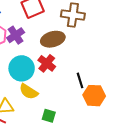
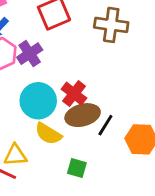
brown ellipse: (53, 39) -> (83, 115), moved
black line: (80, 80) -> (105, 125), moved, turned 49

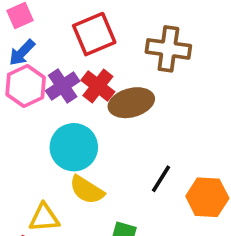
red cross: (74, 94) -> (98, 86), moved
brown ellipse: (83, 115) -> (131, 103), moved

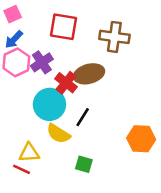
red square: (94, 34) -> (63, 27), turned 32
red cross: (98, 86) -> (66, 83), moved
black line: (161, 179) -> (83, 117), moved

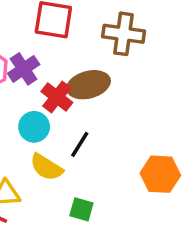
cyan circle: (49, 104) -> (34, 127), size x0.7

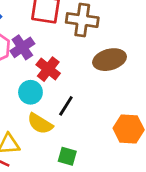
brown cross: (124, 34) -> (82, 20), moved
brown ellipse: (88, 85) -> (110, 60), moved

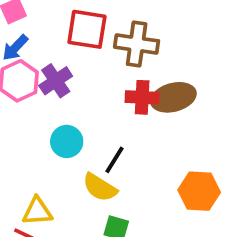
red cross: (48, 69) -> (142, 97), moved, turned -35
yellow semicircle: (40, 124) -> (100, 187), moved

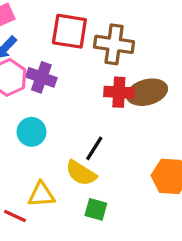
purple cross: (56, 81) -> (41, 77), turned -36
cyan circle: (67, 141) -> (31, 132), moved
yellow triangle: (37, 211) -> (41, 195), moved

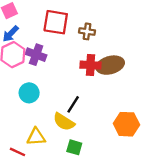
brown cross: (114, 44) -> (87, 31), size x0.6

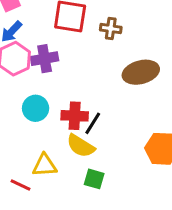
purple cross: (36, 55) -> (45, 59), turned -30
red cross: (91, 65) -> (75, 116), moved

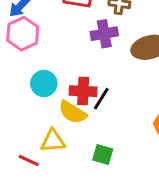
purple cross: (45, 59) -> (104, 34), moved
yellow semicircle: (81, 146) -> (73, 112), moved

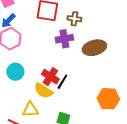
cyan circle: (44, 84) -> (15, 72), moved
red cross: (83, 91) -> (50, 77), turned 30

